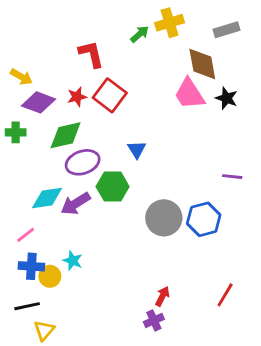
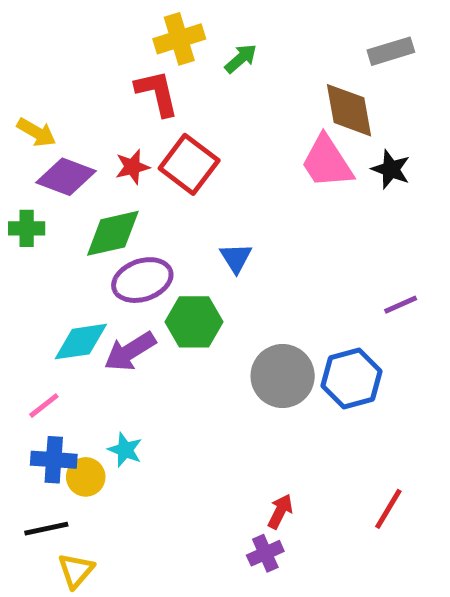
yellow cross: (170, 23) -> (179, 39), moved
purple line: (232, 177) -> (401, 305), turned -30

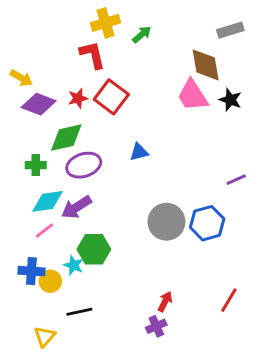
green cross: (27, 228) -> (36, 165), moved
blue triangle: (236, 258) -> (139, 152), turned 48
green hexagon: (194, 322) -> (94, 249), moved
pink line: (44, 406) -> (45, 230), moved
black line: (46, 529) -> (79, 312), moved

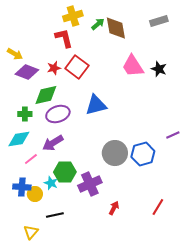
brown diamond: (206, 65) -> (116, 28), moved
blue triangle: (139, 152) -> (96, 105), size x1.6
purple line: (236, 180) -> (173, 135), moved
cyan diamond: (47, 201) -> (19, 139), moved
purple cross: (156, 326) -> (90, 184), moved, size x1.6

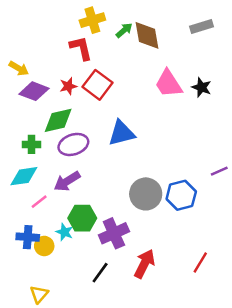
red arrow: (114, 208) -> (144, 264), size x1.6
black line: (55, 215) -> (100, 273), moved, turned -42

